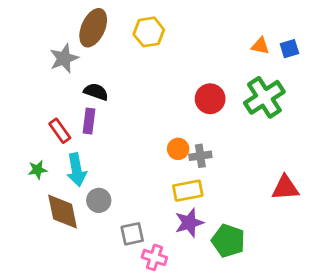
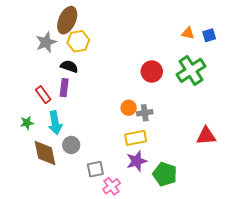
yellow hexagon: (149, 32) -> (78, 41), moved
pink cross: (154, 257) -> (111, 186), turned 36

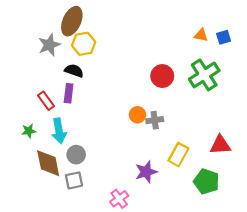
yellow rectangle: (136, 138) -> (178, 155), moved, turned -50
gray square: (95, 169) -> (74, 180), moved
green pentagon: (165, 174) -> (206, 182), moved

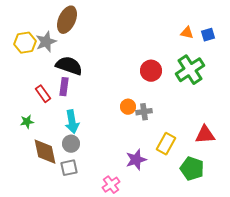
yellow hexagon: (84, 44) -> (25, 43), moved
black semicircle: (74, 71) -> (69, 66), size x1.5
cyan arrow: (59, 131) -> (72, 122), moved

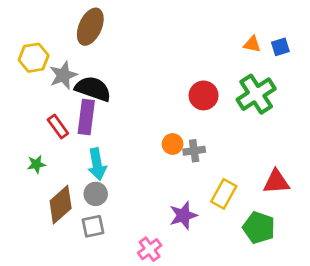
gray star: (46, 42) -> (63, 75), moved
purple rectangle: (64, 87) -> (86, 117), size x1.4
brown diamond: (45, 152) -> (61, 205), turned 60

